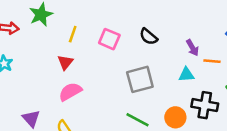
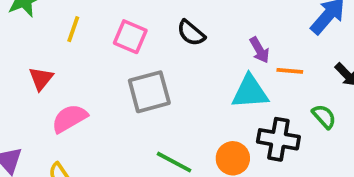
red triangle: (65, 62) -> (41, 79), moved
cyan triangle: (186, 75) -> (250, 92), size x1.5
gray square: (140, 79) -> (149, 92), moved

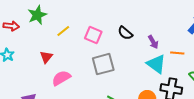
yellow line: (73, 29) -> (63, 31), turned 32
purple arrow: (259, 50) -> (153, 42), moved
cyan triangle: (250, 92) -> (156, 64), turned 40

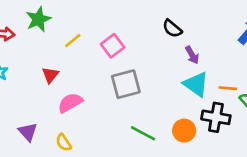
black semicircle: (125, 33) -> (172, 29), moved
pink square: (93, 35) -> (113, 46), turned 30
orange line: (177, 53) -> (228, 88), moved

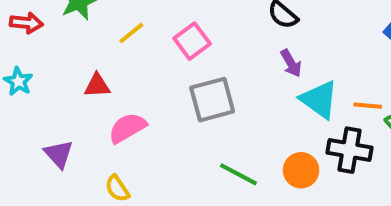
purple arrow: (192, 55) -> (291, 63), moved
red triangle: (50, 75) -> (97, 85), turned 48
purple triangle: (28, 132) -> (59, 154), moved

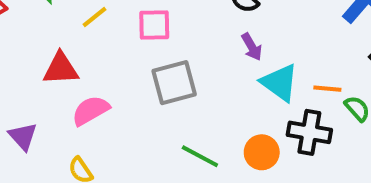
pink square: (192, 41) -> (154, 25), turned 36
red triangle: (97, 85) -> (61, 69), size x1.4

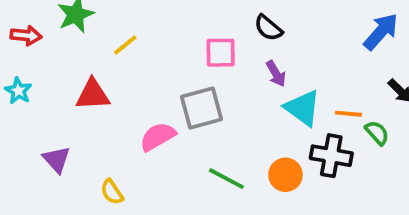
pink square: (154, 25) -> (221, 53), moved
pink semicircle: (91, 111) -> (158, 137), moved

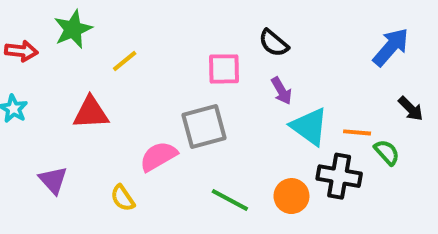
yellow semicircle: (112, 192) -> (123, 198), moved

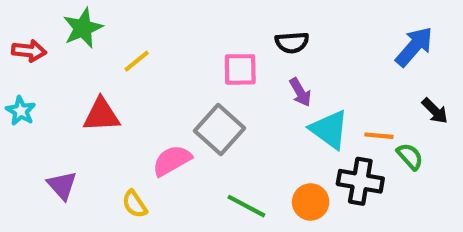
black semicircle: (274, 43) -> (292, 43), turned -44
gray square: (204, 127) -> (219, 129), turned -33

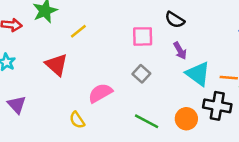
black semicircle: (292, 43) -> (175, 20), turned 36
red triangle: (101, 115) -> (57, 65), turned 45
gray square: (219, 129) -> (141, 74), moved, size x0.6
purple triangle: (62, 185) -> (17, 105), moved

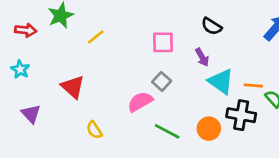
black semicircle: (175, 20) -> (212, 26), moved
red triangle: (57, 65) -> (73, 87), moved
pink semicircle: (100, 93) -> (140, 102), moved

